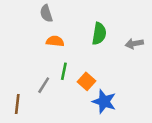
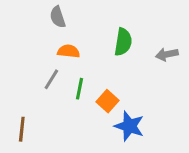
gray line: (44, 85) -> (51, 79), moved

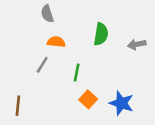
green line: (79, 89) -> (77, 72), moved
orange square: (108, 101) -> (88, 99), moved
blue star: (129, 126) -> (121, 103), moved

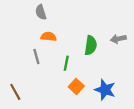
green semicircle: (101, 34) -> (91, 45), moved
gray line: (42, 65) -> (36, 57), turned -48
brown line: (18, 106) -> (15, 92), turned -35

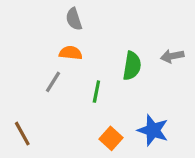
gray semicircle: (41, 12) -> (74, 19), moved
gray line: (36, 57) -> (53, 82), turned 48
orange square: (76, 86) -> (111, 138), moved

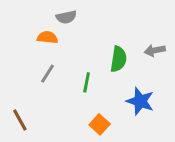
gray semicircle: (74, 19) -> (66, 17), turned -84
orange semicircle: (71, 53) -> (47, 37), moved
blue star: (153, 130) -> (140, 101), moved

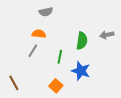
orange semicircle: (47, 37) -> (39, 34), moved
blue star: (140, 101) -> (81, 71), moved
orange square: (100, 124) -> (56, 86), moved

